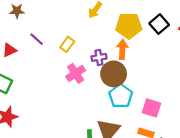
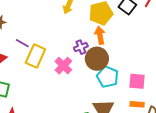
yellow rectangle: (67, 44) -> (35, 56), moved, size x1.6

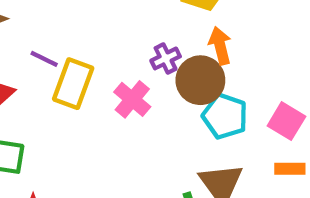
orange arrow: (100, 35) -> (220, 46), moved
pink square: (137, 81) -> (286, 121), turned 30

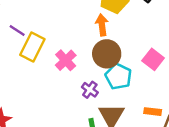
orange arrow: (220, 46) -> (102, 25), moved
purple cross: (166, 58) -> (90, 90), moved, turned -35
pink square: (286, 121) -> (153, 59), moved

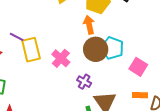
yellow rectangle: (32, 47) -> (31, 50), turned -35
pink square: (153, 59) -> (138, 67), moved
cyan pentagon: (118, 76) -> (112, 48), moved

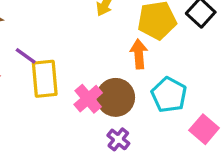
brown circle: (96, 49) -> (116, 97), moved

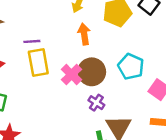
orange arrow: (139, 54) -> (84, 34), moved
purple line: (26, 56) -> (32, 41), moved, turned -35

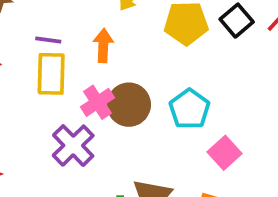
orange arrow: (84, 34) -> (103, 46), moved
purple cross: (96, 103) -> (73, 146), moved, size x1.6

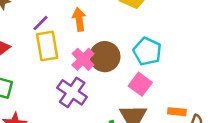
purple line: (48, 40) -> (41, 23), turned -42
pink square: (225, 153) -> (140, 84), moved

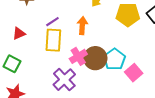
cyan pentagon: (147, 51) -> (114, 59), moved
pink square: (140, 84) -> (134, 73), moved

